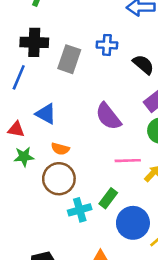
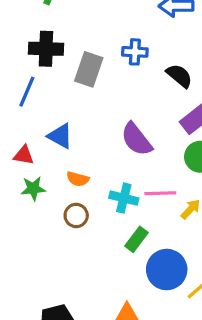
brown circle: (59, 179) -> (76, 216), size x0.6
cyan cross: (80, 210) -> (124, 198), moved, turned 30

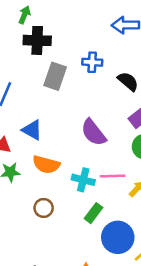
black cross: (46, 49) -> (37, 40), moved
orange semicircle: (78, 179) -> (46, 164), size x1.5
brown circle: (76, 216) -> (44, 208), moved

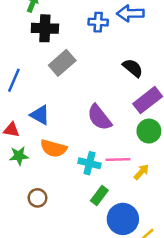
blue cross: (92, 62) -> (98, 22), moved
gray rectangle: (55, 76) -> (62, 63), turned 30
brown circle: (44, 208) -> (37, 198), moved

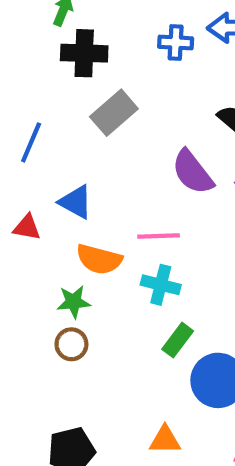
purple semicircle: (99, 117) -> (193, 172), moved
green star: (19, 156) -> (74, 302), moved
pink line: (118, 160) -> (159, 236), moved

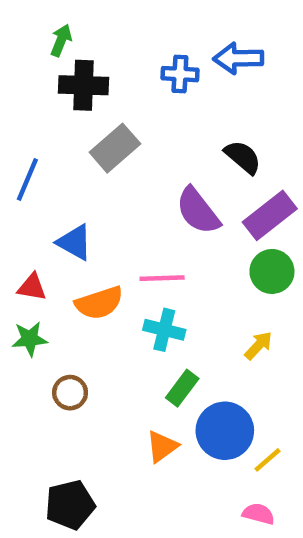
red triangle: (27, 227) -> (32, 287), moved
orange semicircle: (99, 259) -> (99, 303), turned -33
green star: (74, 302) -> (30, 339), moved
orange triangle: (165, 440) -> (162, 446), moved, turned -36

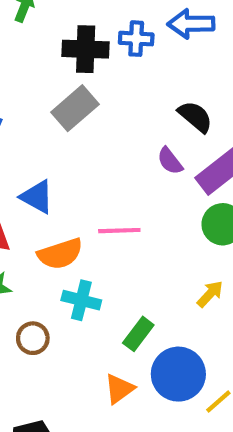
black cross: (83, 85) -> (86, 49), moved
purple semicircle: (198, 211) -> (170, 161), moved, size x0.6
cyan cross: (164, 330) -> (81, 300), moved

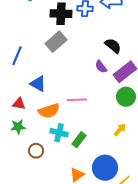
green rectangle: (138, 334) -> (79, 140), moved

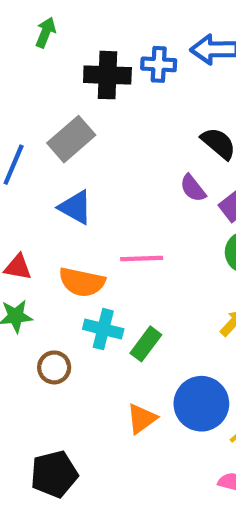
gray rectangle: (56, 42) -> (71, 139), moved
blue triangle: (38, 84) -> (75, 207), moved
orange semicircle: (49, 111) -> (82, 282), turned 30

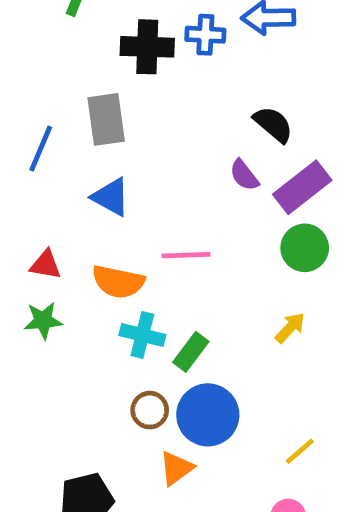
gray rectangle: (71, 139) -> (106, 119), turned -57
brown circle: (54, 367) -> (150, 410), moved
blue circle: (201, 404) -> (208, 415), moved
orange triangle: (142, 419) -> (176, 468), moved

